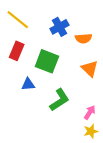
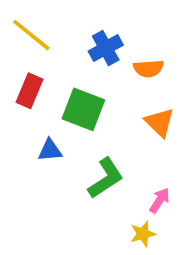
yellow star: (91, 131) -> (143, 234), moved

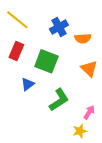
blue triangle: (50, 150) -> (28, 84), turned -32

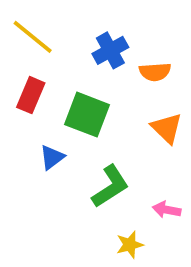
pink arrow: (89, 112) -> (167, 210), turned -112
yellow star: (80, 131) -> (130, 245), moved

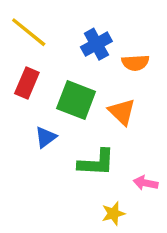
orange triangle: (167, 128) -> (122, 112), moved
green L-shape: (110, 186) -> (96, 163), turned 36

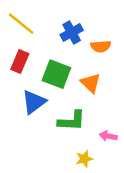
blue triangle: (46, 137) -> (34, 102), size x1.5

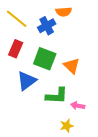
blue cross: (72, 32) -> (47, 26), moved
orange semicircle: (101, 46) -> (64, 12), moved
pink arrow: (108, 136) -> (78, 106), moved

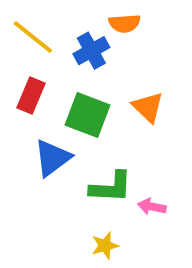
orange triangle: (72, 66) -> (148, 107), moved
yellow star: (67, 126) -> (105, 246), moved

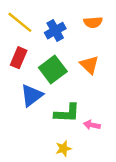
orange semicircle: (125, 23) -> (93, 22), moved
green square: (87, 115) -> (53, 69), turned 32

